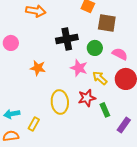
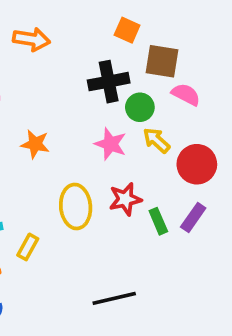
black cross: (67, 39) -> (109, 82), moved
pink semicircle: (120, 54) -> (186, 94), moved
yellow arrow: (100, 78) -> (156, 140), moved
purple rectangle: (124, 125) -> (193, 218), moved

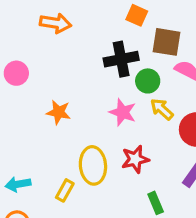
green rectangle: (158, 221) -> (156, 203), moved
yellow rectangle: (28, 247) -> (65, 190), moved

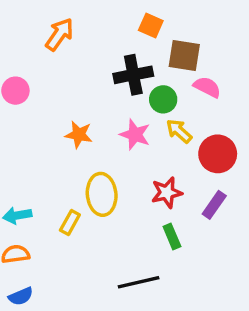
orange arrow: (55, 23) -> (59, 34), turned -64
orange star: (59, 112) -> (79, 135), moved
red star: (135, 159) -> (167, 193), moved

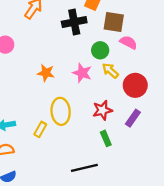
black cross: (133, 75) -> (74, 22), moved

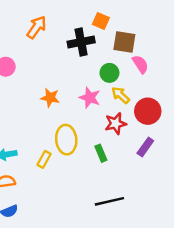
pink semicircle: (128, 42) -> (140, 64), turned 30
red star: (102, 110) -> (116, 124), moved
green rectangle: (106, 138) -> (101, 153), moved
black line: (84, 168) -> (109, 201), moved

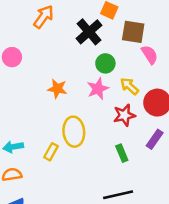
black cross: (81, 42) -> (89, 32), turned -30
green circle: (109, 73) -> (105, 63), moved
pink star: (90, 98) -> (98, 89), turned 30
green rectangle: (101, 153) -> (122, 153), moved

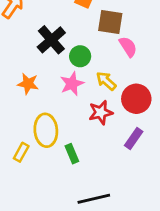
black cross: (89, 32) -> (51, 40), moved
green rectangle: (122, 153) -> (72, 154), moved

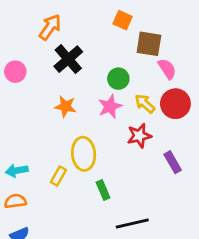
black cross: (51, 40) -> (68, 59), moved
red circle: (136, 99) -> (175, 104), moved
purple rectangle: (134, 138) -> (173, 162), turned -65
green rectangle: (72, 154) -> (103, 190), moved

